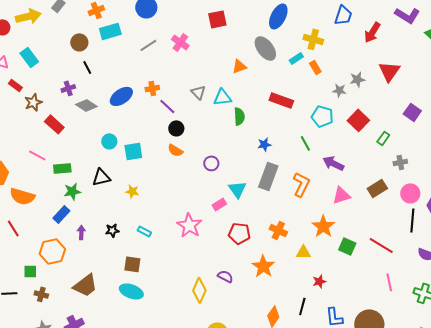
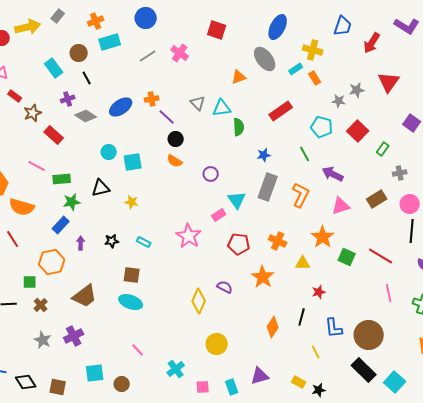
red square: (217, 19) -> (217, 30), turned 30
cyan rectangle: (29, 57) -> (54, 68), moved
red rectangle: (281, 100) -> (281, 111), turned -55
brown cross: (41, 294) -> (41, 305), turned 32

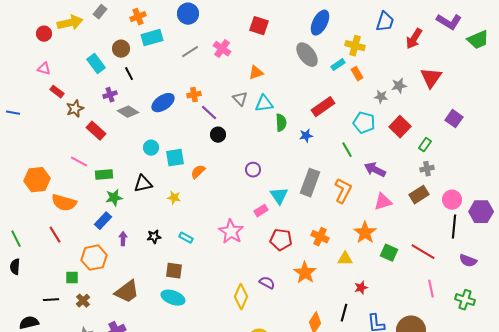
orange triangle: (239, 77) -> (256, 73), moved
blue star: (264, 155) -> (306, 136), moved
orange semicircle: (175, 161) -> (198, 172), moved, turned 105
gray cross: (400, 173) -> (427, 169), moved

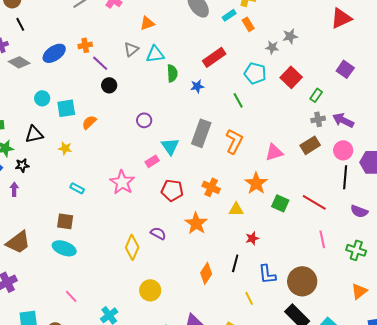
red triangle: (431, 78) -> (341, 18), moved, turned 30
gray triangle: (240, 99) -> (131, 49), turned 35
purple arrow: (375, 170) -> (343, 120), moved
black star: (154, 237) -> (22, 165), moved

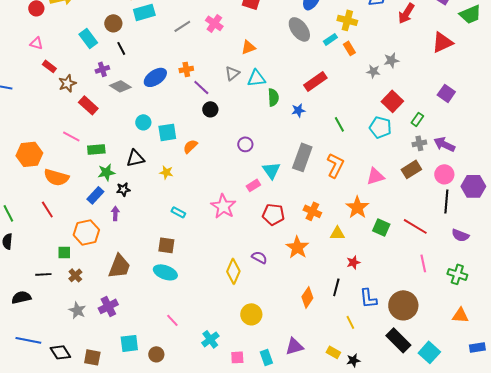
cyan pentagon: (255, 73) -> (380, 127), moved
brown trapezoid: (18, 242) -> (119, 266), turned -32
orange triangle: (359, 291) -> (460, 315), turned 42

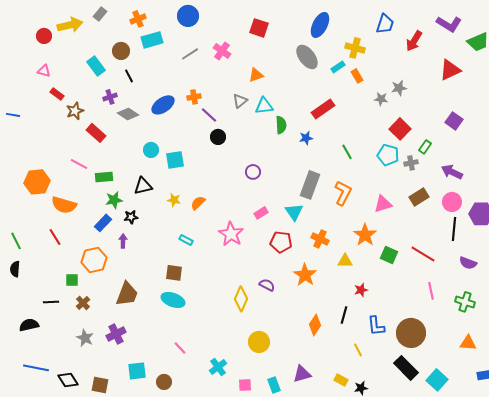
gray cross: (419, 143) -> (411, 163), moved
orange semicircle: (190, 146) -> (198, 203), moved
cyan triangle: (271, 170) -> (294, 212), moved

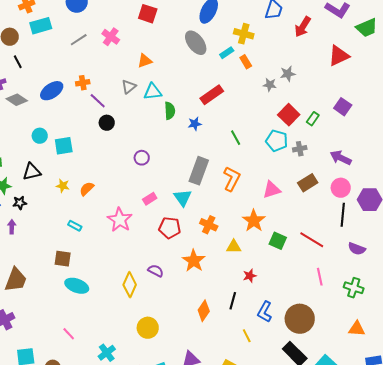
green rectangle: (425, 147) -> (313, 119), moved
cyan ellipse: (173, 300) -> (77, 286), moved
blue L-shape: (376, 326) -> (265, 312), turned 35

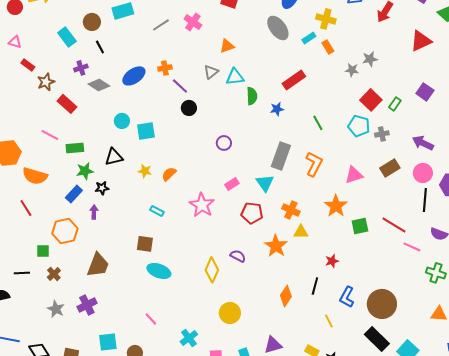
green square: (278, 241) -> (360, 226), turned -36
yellow triangle: (234, 247) -> (301, 232), moved
pink line: (320, 277) -> (412, 247), moved, turned -54

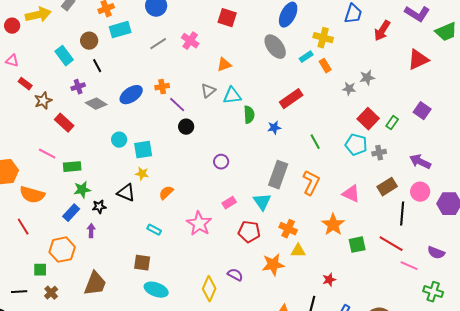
black triangle: (114, 157) -> (126, 193), moved, turned 36
yellow star: (145, 171) -> (142, 174), moved
pink triangle: (354, 175) -> (351, 194), turned 42
black line: (425, 200) -> (402, 214), moved
orange star: (276, 246) -> (273, 265), turned 30

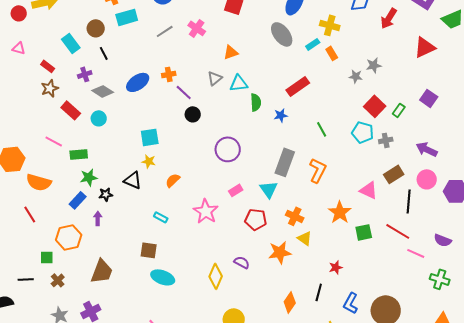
red rectangle: (25, 84) -> (48, 66), moved
cyan circle: (119, 140) -> (99, 118), moved
purple circle: (221, 162) -> (228, 149), size x1.6
pink triangle: (351, 194) -> (369, 190), moved
yellow triangle: (298, 251) -> (305, 238), turned 35

